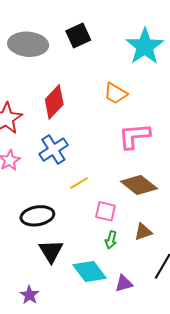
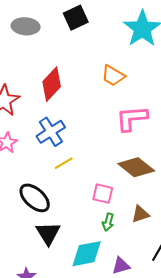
gray ellipse: (28, 44) -> (26, 26), size x0.7
yellow line: (79, 183) -> (64, 163), moved
black ellipse: (37, 216) -> (35, 198), turned 52
cyan diamond: (90, 271) -> (87, 254), turned -64

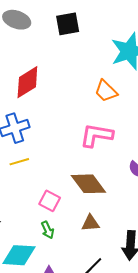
orange trapezoid: (113, 76) -> (106, 91), moved
brown triangle: (140, 214) -> (90, 223), moved
green arrow: (108, 222) -> (48, 230), turned -54

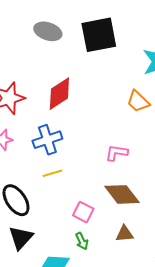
black square: (68, 24) -> (99, 35), size x1.5
pink L-shape: (96, 135) -> (117, 153), moved, size x0.7

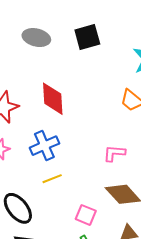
black square: (99, 35) -> (87, 37), size x0.7
red diamond: (59, 94) -> (53, 99), turned -56

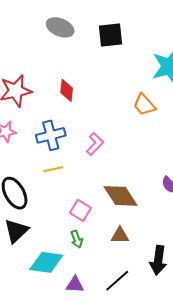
red diamond: (53, 99) -> (67, 90), size x0.7
pink L-shape: (114, 153) -> (95, 144), moved, turned 120

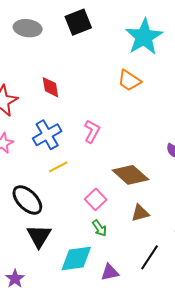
pink square: (81, 210) -> (96, 199), turned 30

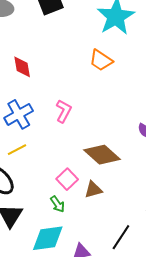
yellow line: (58, 167) -> (17, 150), moved
brown triangle: (140, 213) -> (93, 190), moved
green arrow: (99, 228) -> (57, 204), moved

